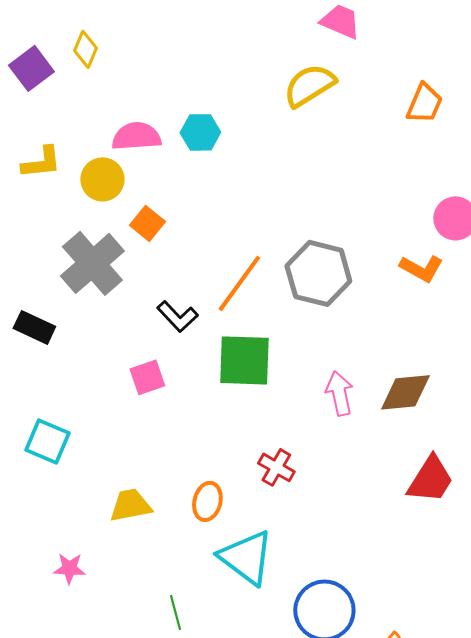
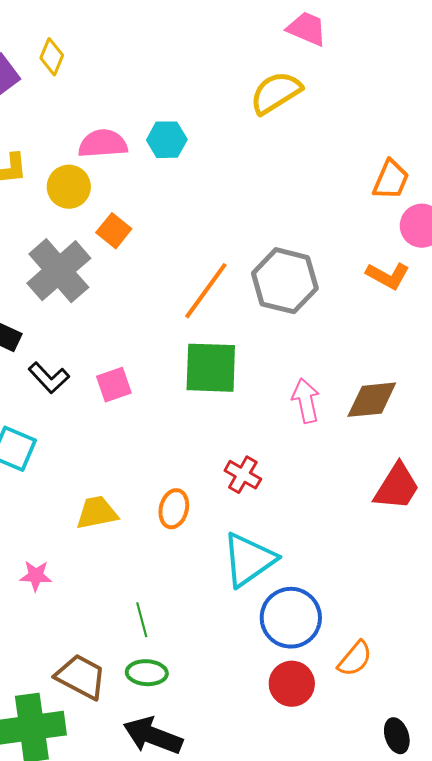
orange trapezoid: (424, 103) -> (391, 180), moved
black L-shape: (177, 316) -> (49, 378), moved
cyan triangle: (246, 557) -> (249, 560), moved, turned 48

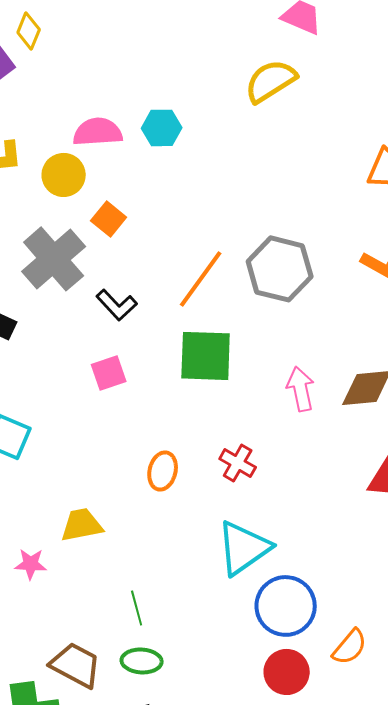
yellow diamond: (52, 57) -> (29, 31), moved
black L-shape: (49, 378) -> (117, 305), moved
orange ellipse: (174, 509) -> (163, 471), moved
yellow trapezoid: (97, 513) -> (82, 525), moved

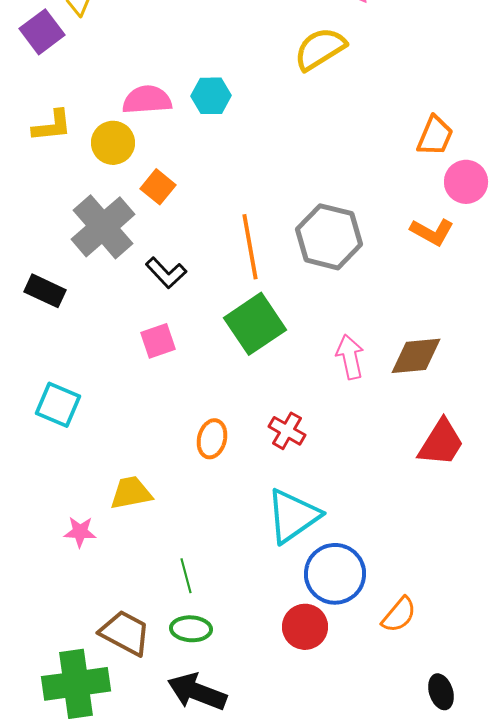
orange line: (201, 279) -> (250, 247), turned -46
green square: (206, 356) -> (255, 324), turned -36
red circle: (287, 672) -> (305, 627), moved

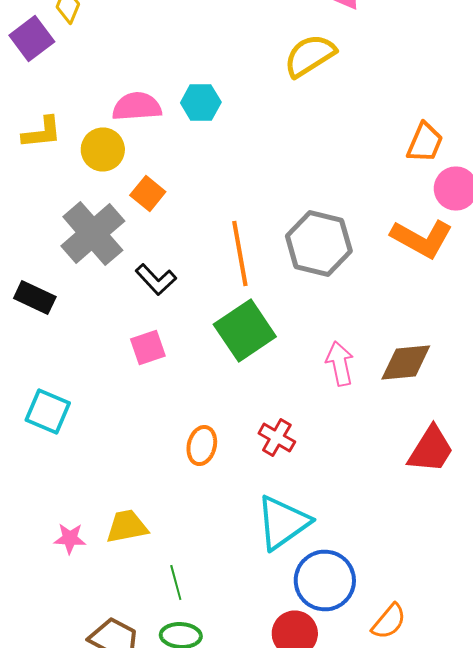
orange L-shape: (432, 232) -> (422, 238), size x1.4
yellow trapezoid: (131, 493) -> (127, 526), moved

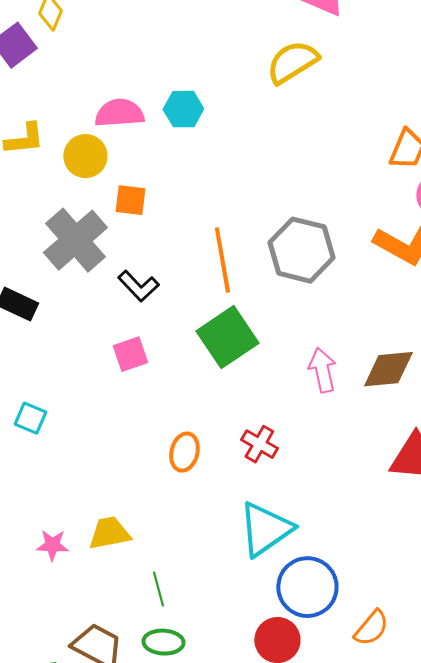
orange square: (148, 194) -> (130, 200), turned -32
cyan square: (48, 412) -> (30, 418), size x0.7

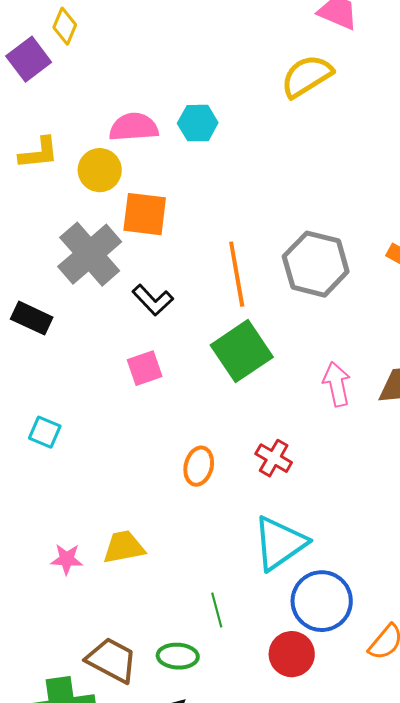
orange square: (130, 200) -> (145, 214), size x1.4
green line: (158, 589) -> (217, 610), moved

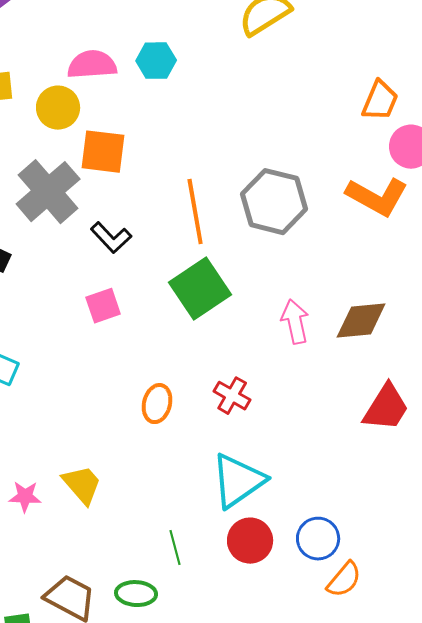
yellow trapezoid: (124, 547) -> (82, 485), turned 60
blue circle: (322, 601) -> (318, 539), moved, size x0.7
red circle: (292, 654) -> (250, 541), moved

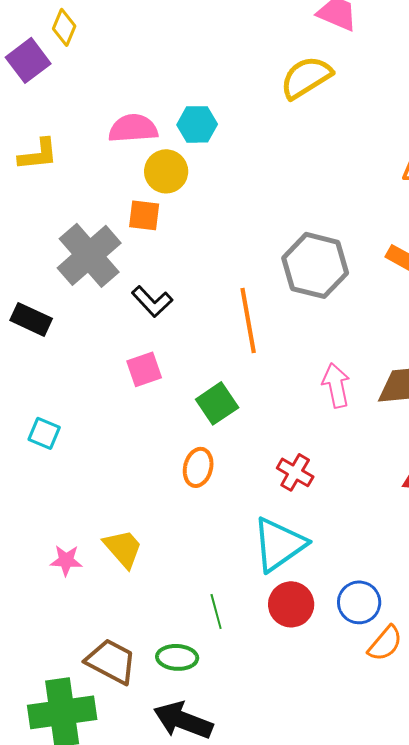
yellow circle: (58, 108) -> (166, 171), moved
orange square: (103, 152) -> (144, 215), size x0.7
orange line: (195, 212) -> (248, 320), moved
green square: (200, 289) -> (217, 403), moved, size x0.7
red cross: (232, 396) -> (295, 472), moved

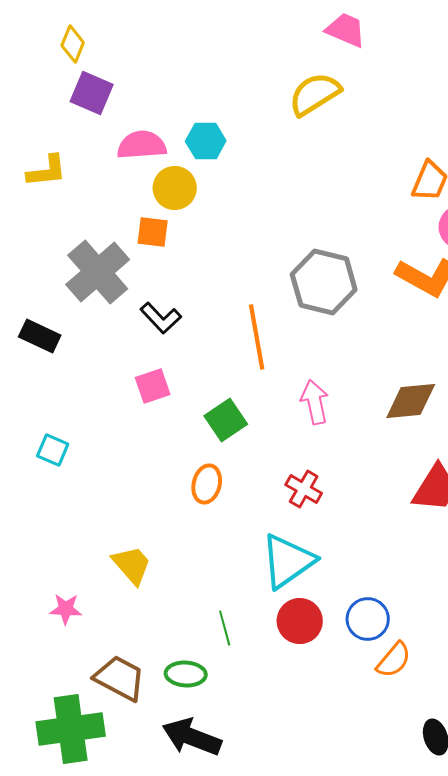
purple square: (28, 60) -> (92, 93), moved, turned -30
pink arrow: (336, 385) -> (315, 402), moved
pink star: (66, 560) -> (66, 609), moved

